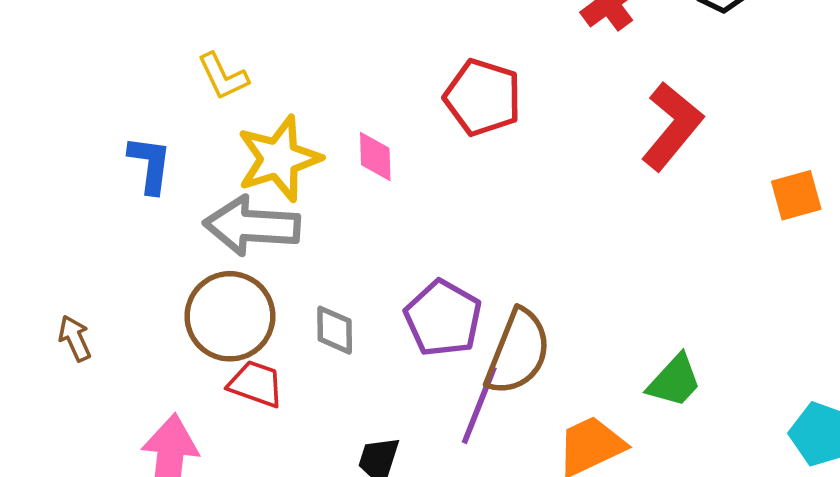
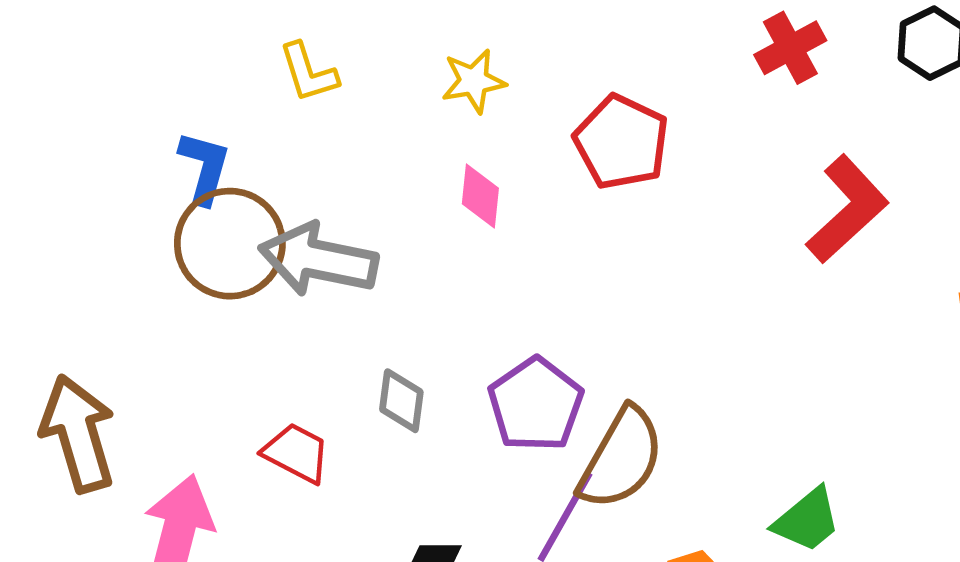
yellow star: (279, 159) -> (474, 81), moved, size x0.6
brown circle: (230, 316) -> (230, 244), moved
brown arrow: (75, 338) -> (78, 434), moved, size x2.0

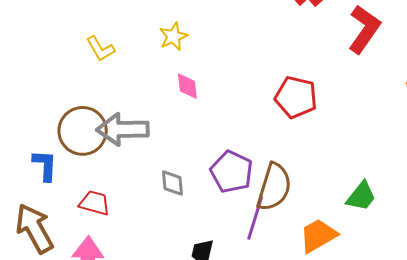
red pentagon: (621, 142) -> (296, 97), moved
blue L-shape: (204, 168) -> (45, 165), moved
red L-shape: (847, 209) -> (364, 29), moved
red trapezoid: (296, 453) -> (95, 203), moved

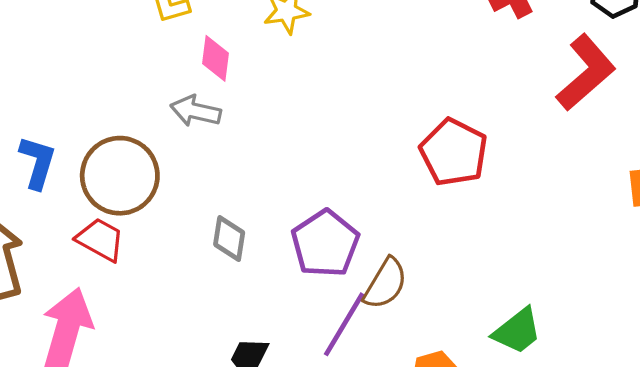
pink diamond: (187, 86) -> (216, 58), moved
gray arrow: (123, 129) -> (196, 111), moved, size x0.6
brown circle: (83, 131) -> (120, 176), moved
brown semicircle: (274, 187) -> (385, 284), size x0.7

